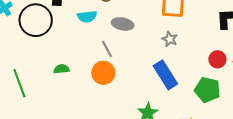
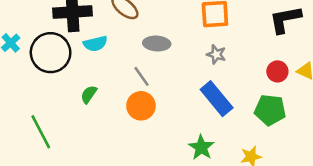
cyan semicircle: (87, 17) -> (95, 44), moved
green semicircle: (61, 69) -> (89, 94), moved, turned -42

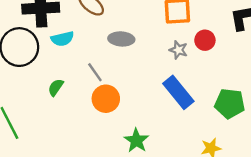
red circle: (277, 71) -> (205, 40), moved
gray line: (142, 76) -> (95, 72), moved
green star: (201, 147) -> (136, 141), moved

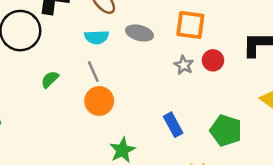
cyan semicircle: (62, 39) -> (97, 37), moved
gray ellipse: (121, 39) -> (139, 33), moved
blue rectangle: (178, 92) -> (173, 125), moved, size x0.7

